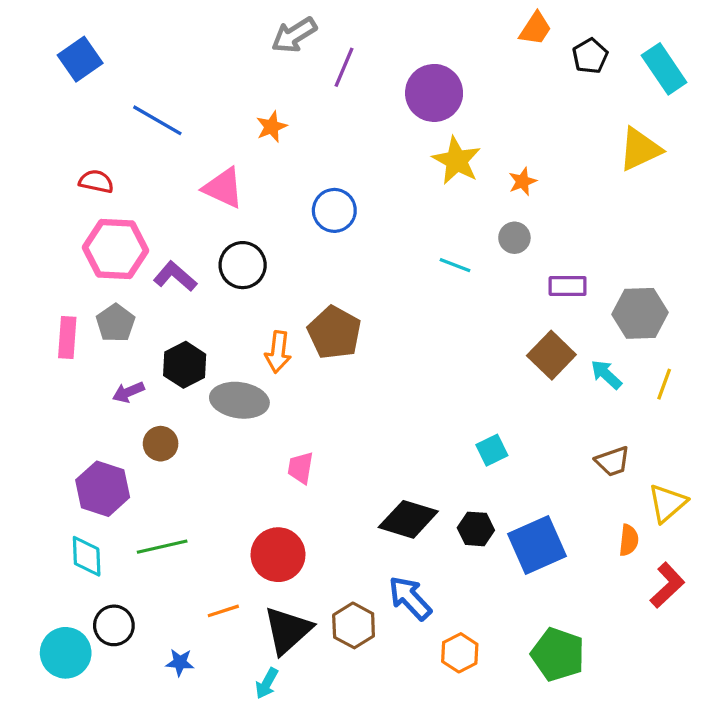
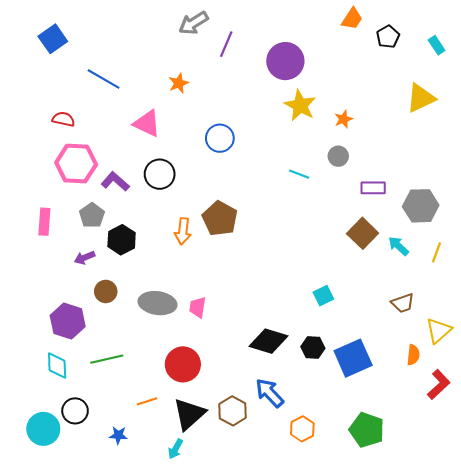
cyan rectangle: (664, 69) -> (437, 45), size x0.6
gray pentagon: (116, 323) -> (92, 215), moved
gray ellipse: (239, 400) -> (157, 303), moved

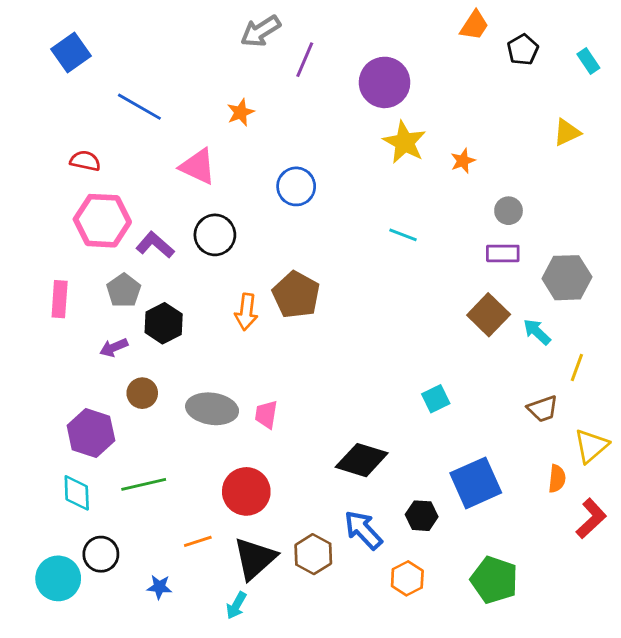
yellow triangle: (421, 98) -> (567, 132), size x0.7
gray circle: (338, 156) -> (509, 211), moved
yellow line: (437, 252) -> (577, 367), moved
black hexagon: (313, 347) -> (422, 516), moved

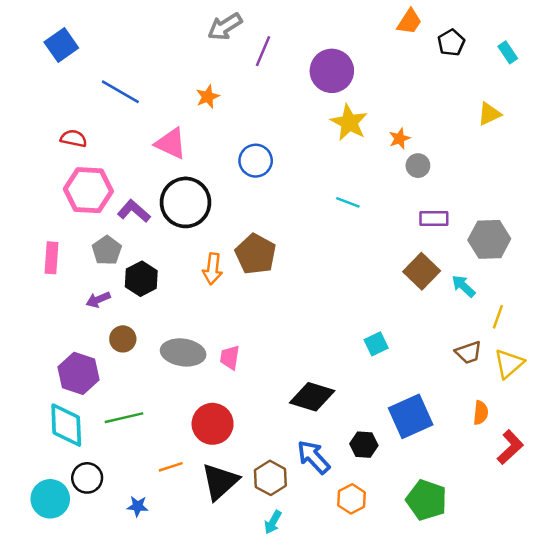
gray circle: (509, 211) -> (418, 166), moved
black circle: (215, 235) -> (186, 202), size x1.4
yellow triangle: (591, 446) -> (509, 364), moved
cyan diamond: (77, 493) -> (66, 425), size x1.4
cyan arrow: (236, 605) -> (273, 522), moved

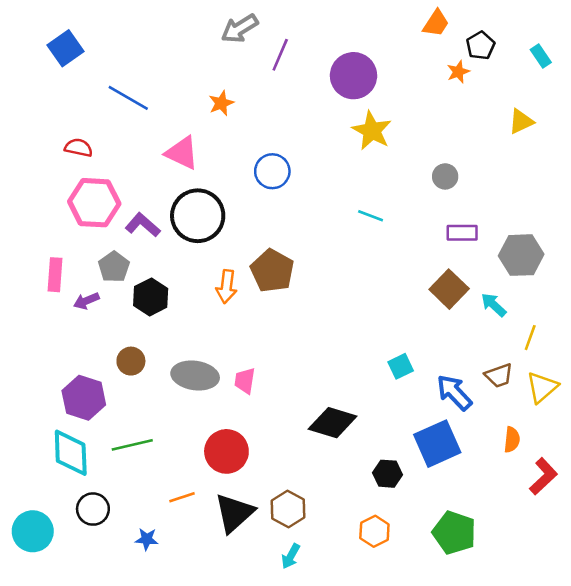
orange star: (400, 138) -> (458, 72), moved
purple arrow: (98, 300) -> (86, 301), moved
blue arrow: (313, 457) -> (454, 393), moved
cyan circle: (50, 499) -> (33, 531), moved

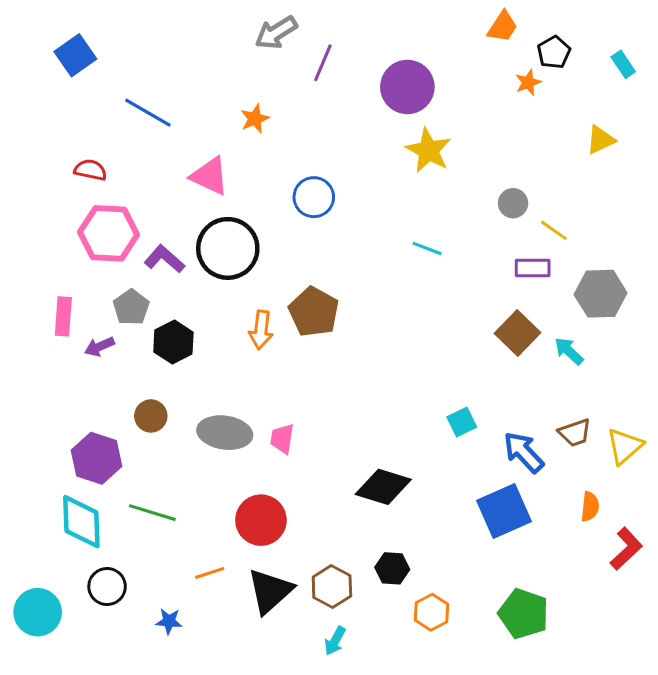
yellow line: (530, 338) -> (554, 230), moved, turned -75
green line: (132, 445) -> (152, 513), turned 30
black hexagon: (388, 474) -> (392, 568), moved

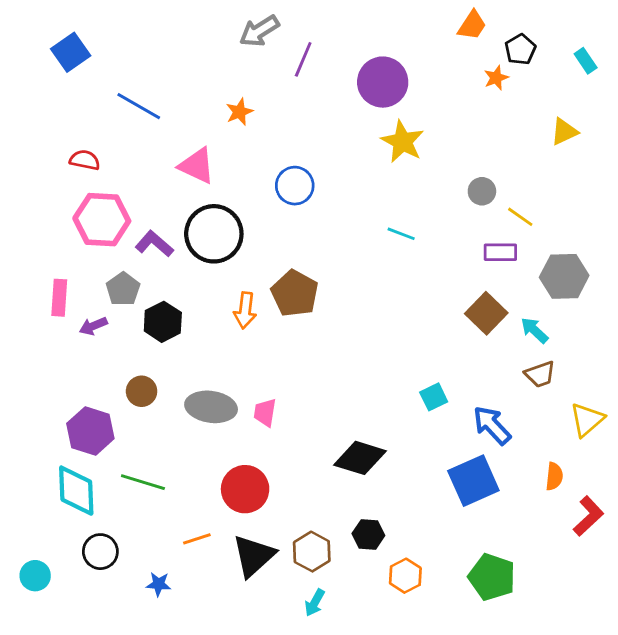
brown trapezoid: (575, 433) -> (540, 374), moved
cyan circle: (38, 612) -> (35, 576), size x0.7

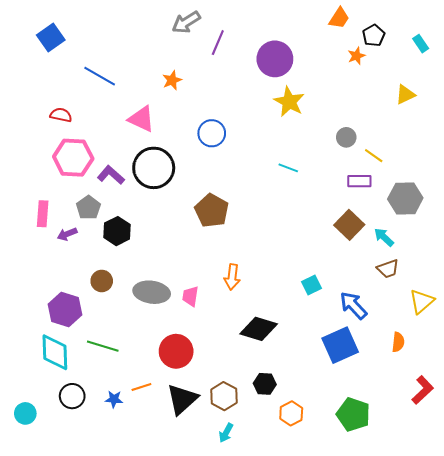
orange arrow: (245, 310) -> (232, 277), moved
red L-shape: (588, 516) -> (423, 390), moved
blue star: (159, 584) -> (114, 399), moved

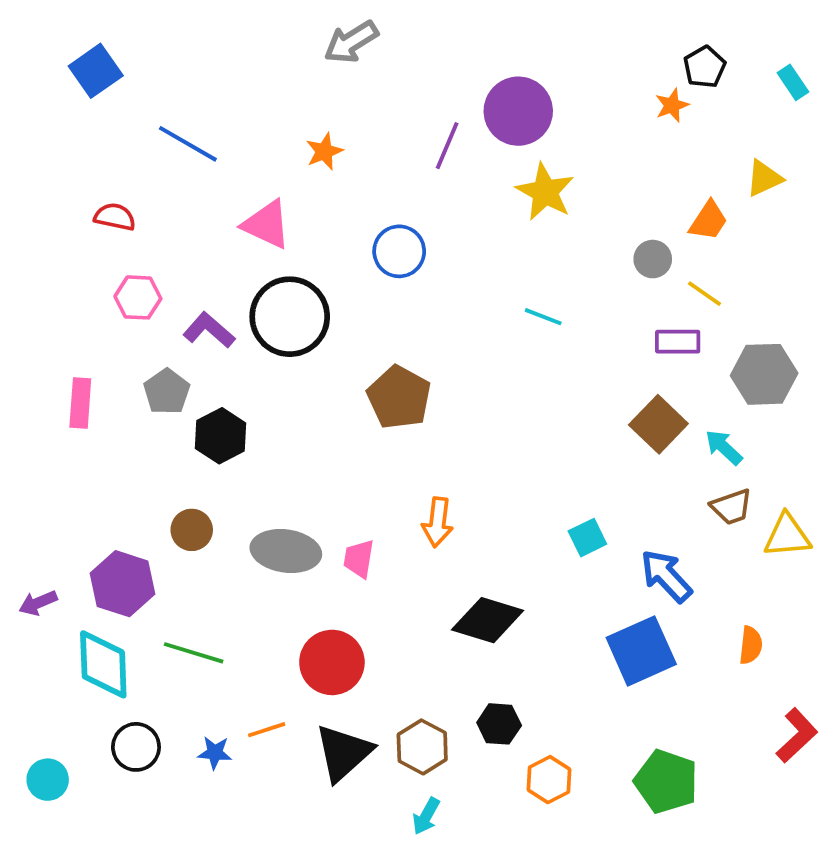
orange trapezoid: (339, 18) -> (708, 221), moved
purple line: (218, 43) -> (447, 146), moved
pink hexagon: (73, 158) -> (138, 297), size x0.6
purple arrow: (67, 234) -> (38, 603), moved
yellow triangle: (422, 301) -> (787, 536), moved, turned 36

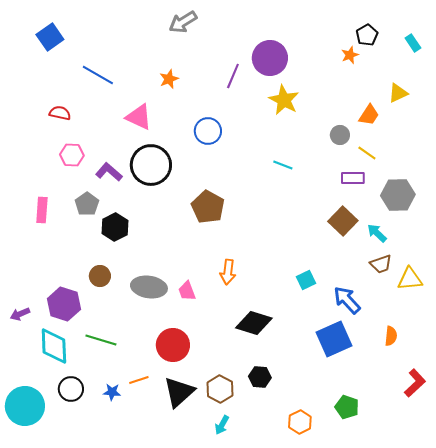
pink trapezoid: (359, 559) -> (187, 291), turned -30
cyan circle: (48, 780) -> (25, 406), size x1.8
orange hexagon: (549, 780) -> (300, 422), moved
green pentagon: (666, 782) -> (347, 407), size x0.7

